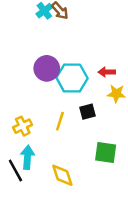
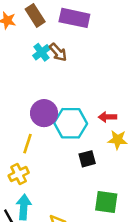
yellow line: (60, 121) -> (28, 144), moved

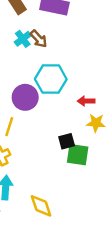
cyan hexagon: (71, 123) -> (51, 79), moved
green square: (106, 202) -> (78, 155), moved

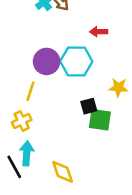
cyan hexagon: (51, 79) -> (76, 61), moved
red arrow: (86, 101) -> (99, 32), moved

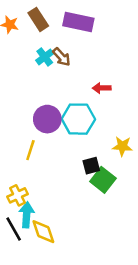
green square: (100, 120) -> (103, 180), turned 30
yellow cross: (22, 121) -> (18, 195), moved
yellow diamond: (63, 172) -> (43, 232), moved

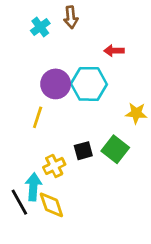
cyan cross: (45, 57) -> (40, 27), moved
brown arrow: (62, 57) -> (71, 17), turned 36
black square: (91, 166) -> (83, 151), moved
yellow cross: (18, 195) -> (54, 166), moved

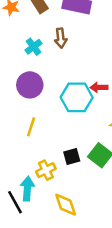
red arrow: (114, 51) -> (99, 87), moved
purple circle: (56, 84) -> (30, 85), moved
yellow diamond: (51, 205) -> (66, 205), moved

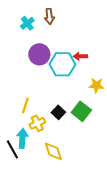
purple circle: (30, 85) -> (39, 54), moved
yellow line: (31, 127) -> (25, 105), moved
black square: (72, 157) -> (58, 112), turned -32

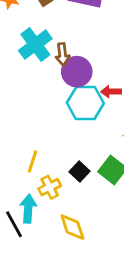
brown arrow: (49, 16) -> (62, 55), moved
cyan cross: (27, 23) -> (35, 45), size x1.6
purple circle: (39, 54) -> (77, 72), moved

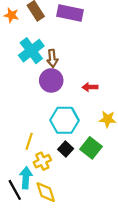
purple circle: (77, 72) -> (51, 80), moved
cyan hexagon: (85, 103) -> (64, 120), moved
yellow diamond: (72, 227) -> (46, 192), moved

